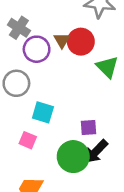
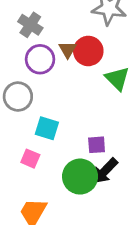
gray cross: (19, 28) -> (30, 25), moved

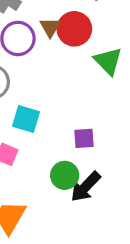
black arrow: (105, 171) -> (86, 187), moved
green circle: (80, 177) -> (65, 175), size x0.7

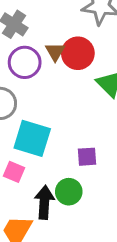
cyan square: (26, 119) -> (32, 138), size x1.4
black arrow: (86, 187) -> (44, 202), moved, turned 140

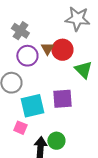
cyan square: (32, 138) -> (32, 106), turned -30
purple square: (87, 157) -> (62, 99), moved, size x1.5

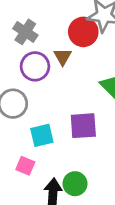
red circle: (62, 50) -> (83, 32), moved
cyan square: (32, 106) -> (42, 135), size x0.7

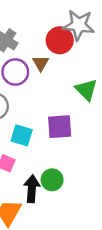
cyan square: (42, 135) -> (22, 135), turned 30

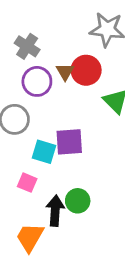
red circle: (60, 40) -> (86, 70), moved
purple square: (60, 127) -> (69, 142), moved

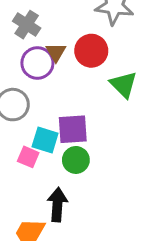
brown triangle: (65, 72) -> (56, 52), moved
pink square: (27, 183) -> (28, 157), moved
green circle: (78, 201) -> (76, 160), moved

